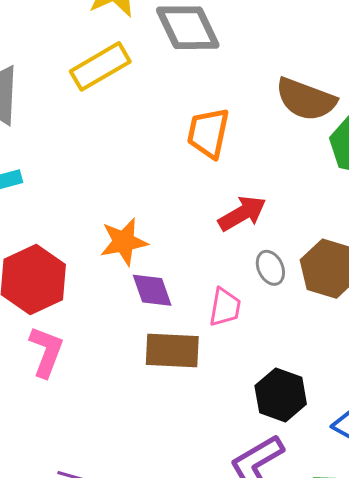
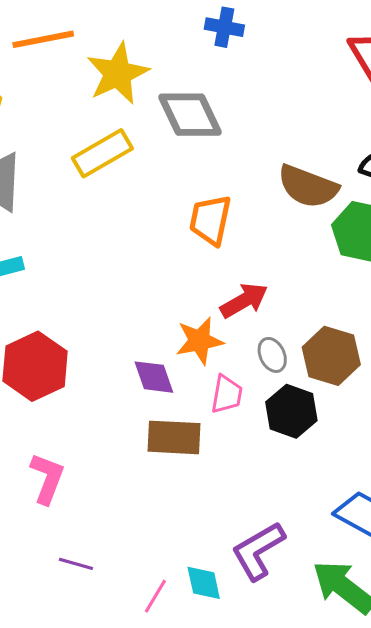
orange star: (124, 242) -> (199, 341), moved
pink L-shape: (46, 352) -> (47, 478), moved
black hexagon: (281, 395) -> (291, 411), moved

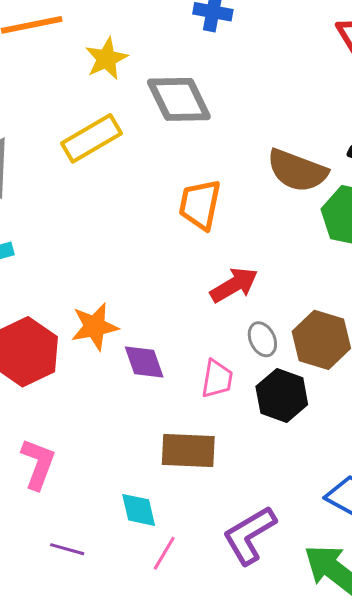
yellow star: (118, 73) -> (106, 59), size x0.7
orange star: (199, 341) -> (95, 326), moved
brown rectangle: (174, 437) -> (188, 450), moved
cyan diamond: (204, 583) -> (139, 510), moved
pink line: (155, 596) -> (164, 553), moved

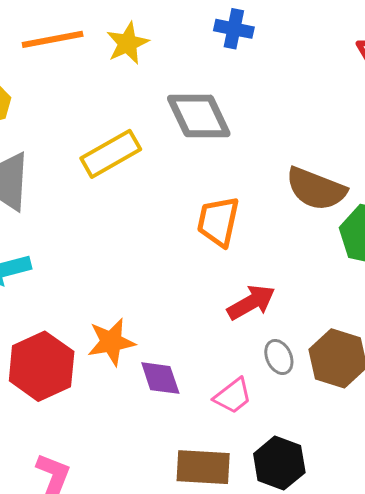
yellow star: (106, 59) -> (127, 43), moved
pink trapezoid: (217, 379) -> (233, 396), turned 42
black hexagon: (282, 395) -> (279, 463), moved

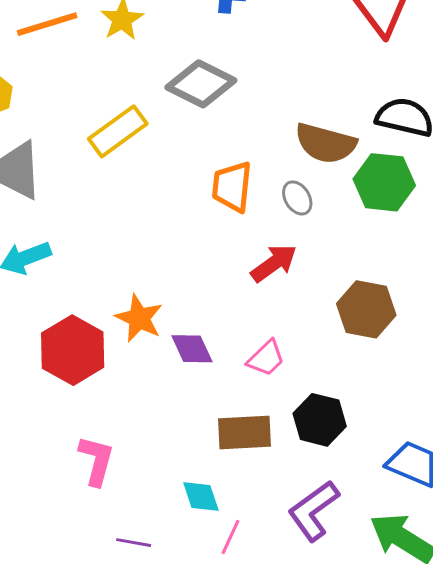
gray diamond: (199, 116) -> (201, 84), turned -32
orange star: (111, 342) -> (139, 318), turned -30
gray ellipse: (279, 357) -> (297, 198), moved

